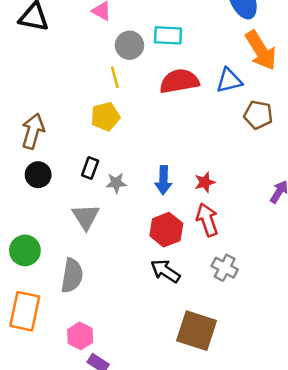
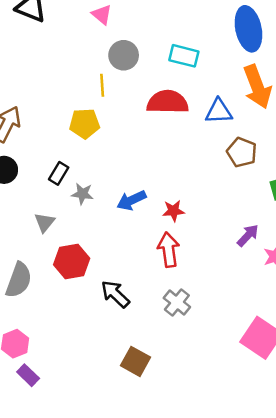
cyan rectangle: (168, 35) -> (184, 56), moved
blue arrow: (163, 180) -> (131, 200), turned 52
gray triangle: (86, 217) -> (44, 222), size x0.7
red hexagon: (166, 230) -> (72, 261), moved
brown square: (197, 331) -> (135, 361), size x0.7

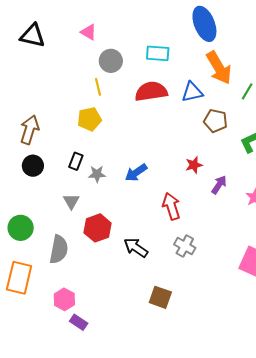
red star: (173, 211) -> (194, 165), moved
purple arrow: (248, 235) -> (219, 185), moved

